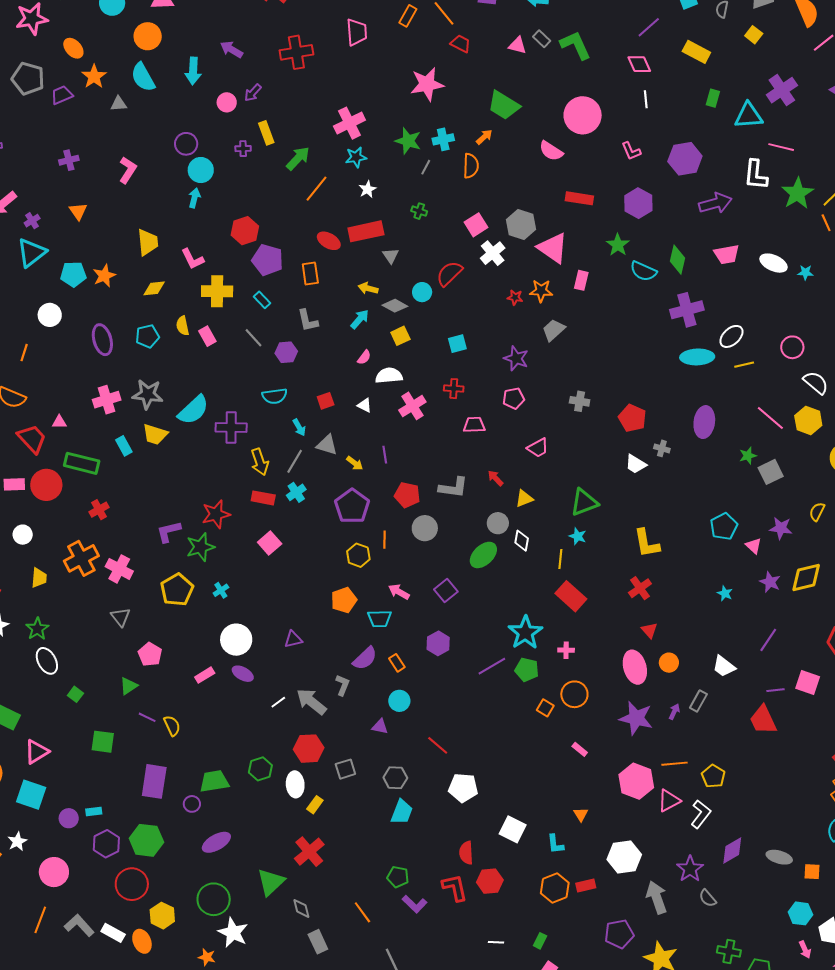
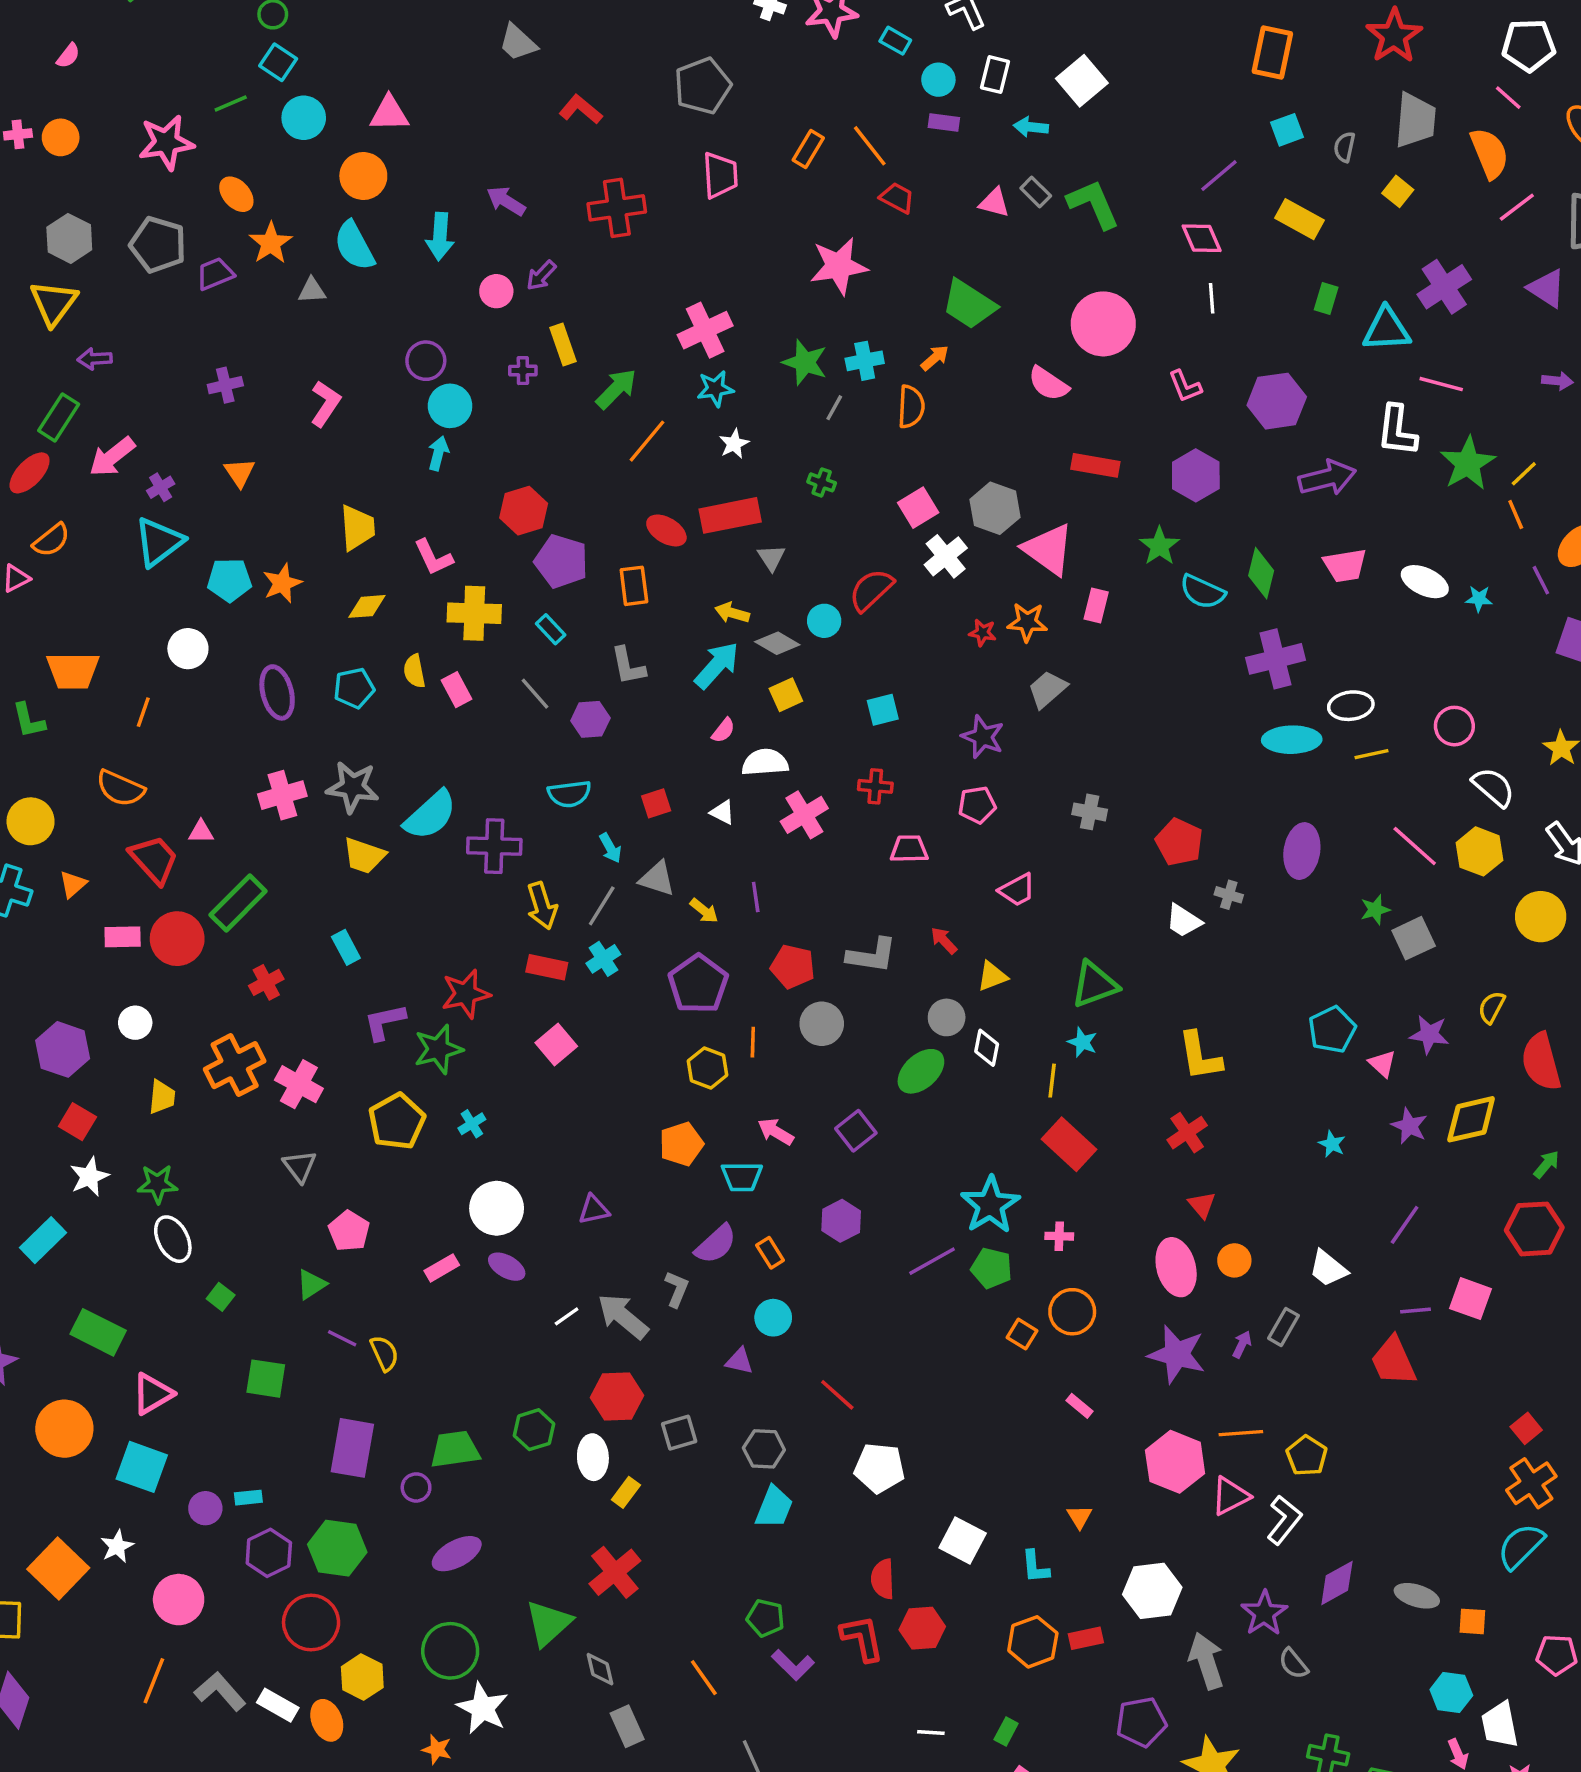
cyan arrow: (360, 319) -> (717, 665), size x1.4
white ellipse: (731, 336) -> (1351, 706), turned 35
cyan rectangle: (124, 446) -> (346, 947), moved
green rectangle: (82, 463) -> (238, 903), turned -60
green star: (37, 629) -> (157, 1184), turned 30

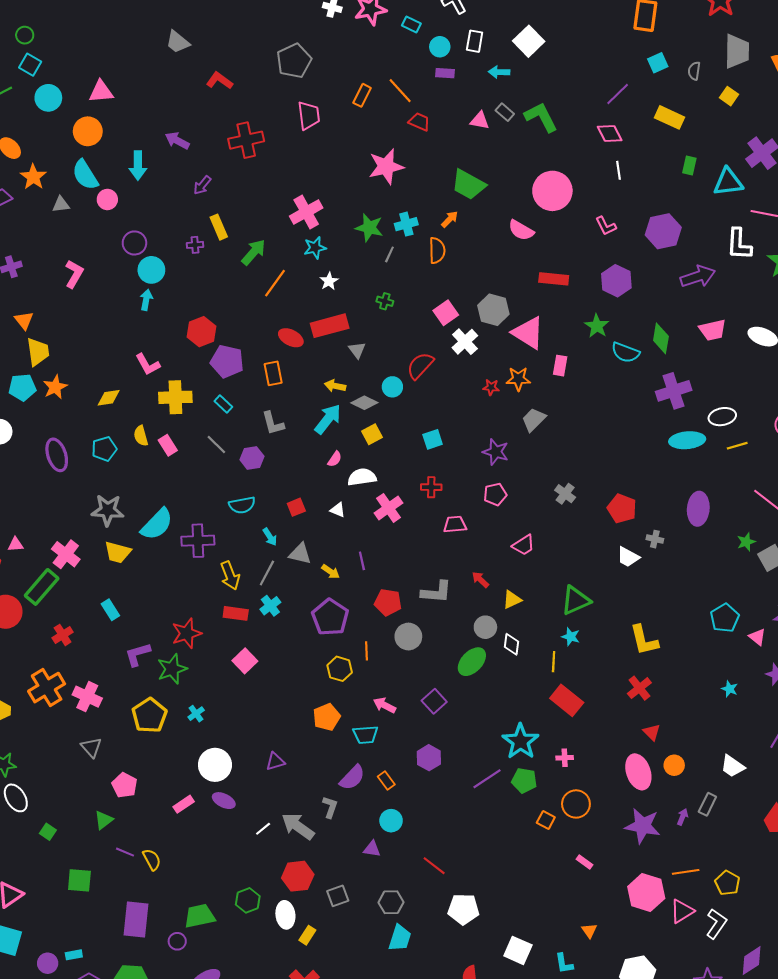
pink circle: (496, 291) -> (107, 199), moved
yellow trapezoid: (357, 528) -> (38, 352), moved
pink cross: (282, 795) -> (66, 554), moved, turned -32
gray cross: (1090, 812) -> (565, 494), turned 30

